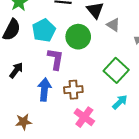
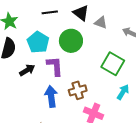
black arrow: (16, 70) -> (27, 70), moved, turned 35

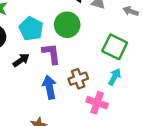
cyan arrow: (123, 92) -> (115, 77), moved

